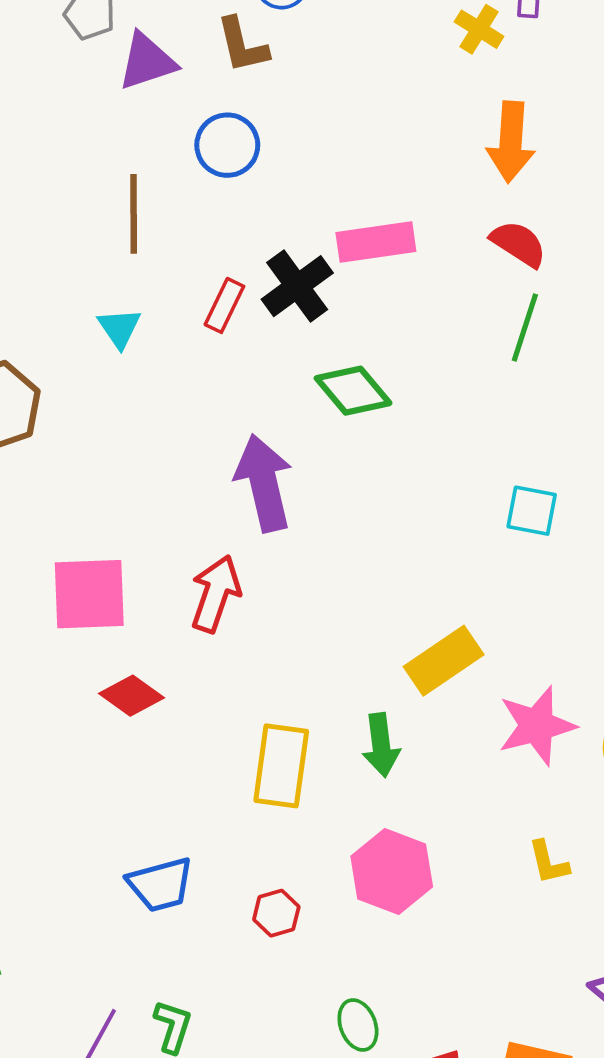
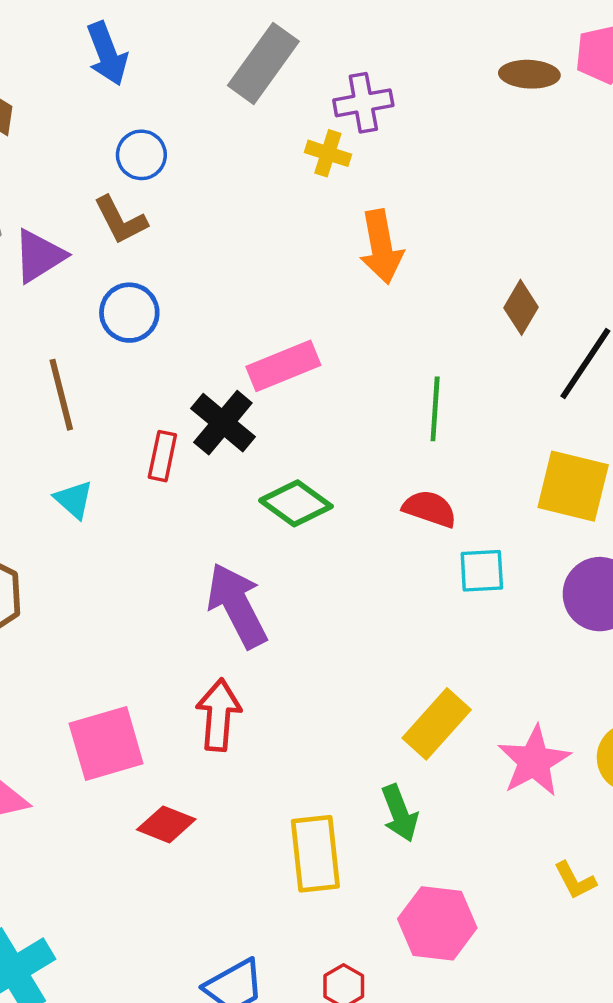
red semicircle: (519, 244) -> (430, 509), moved

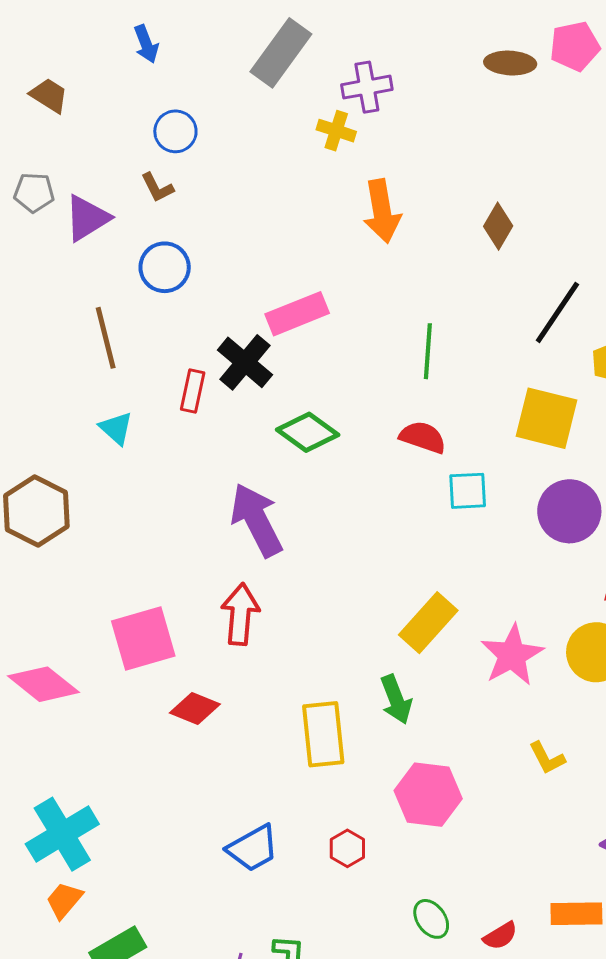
blue arrow: (107, 54) -> (146, 44), size x0.7
brown L-shape: (120, 220) -> (157, 188), size x0.7
brown diamond: (521, 307) -> (498, 226), moved

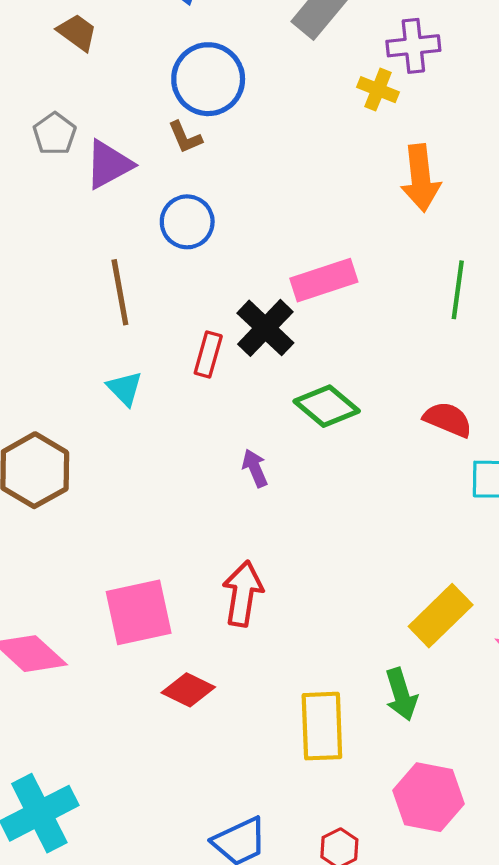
blue circle: (175, 131) -> (208, 79), size x1.6
gray pentagon: (34, 192) -> (55, 134), turned 30
green line: (428, 351) -> (458, 290), moved
purple arrow: (257, 520) -> (255, 468), moved, size x0.5

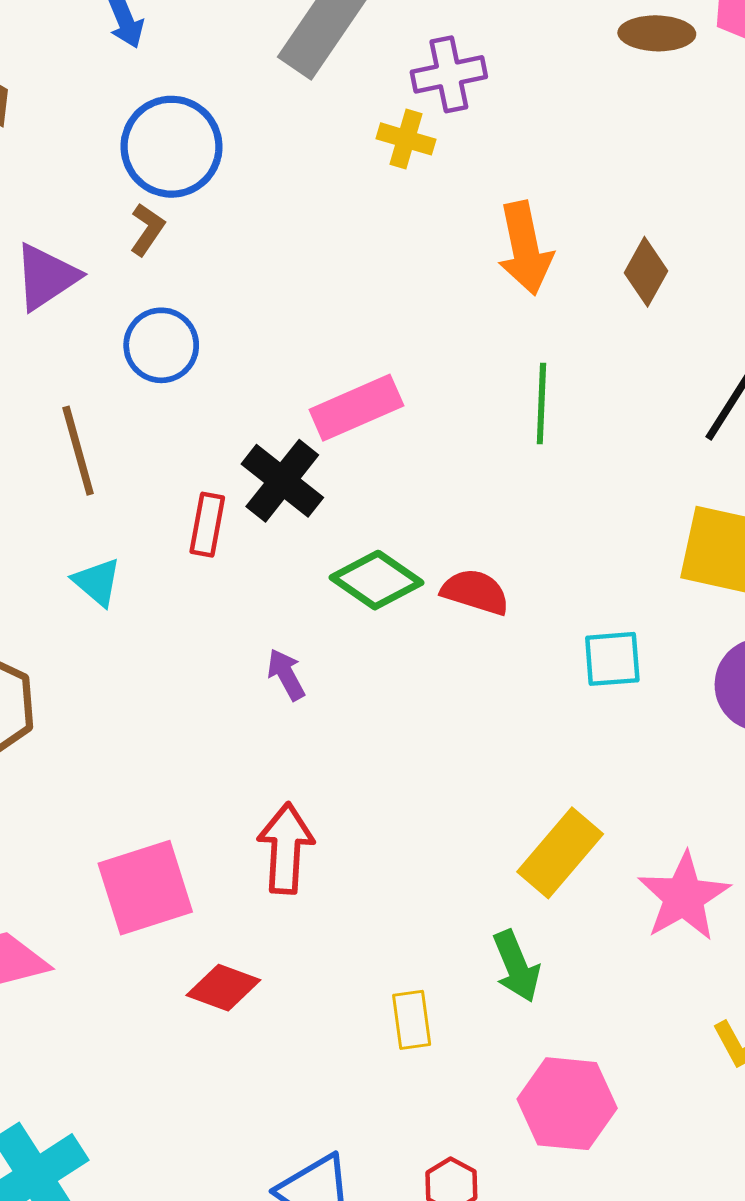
brown L-shape: (185, 137) -> (147, 229), turned -117
orange arrow: (421, 178) -> (525, 248), moved
red semicircle: (448, 419) -> (475, 592), moved
yellow rectangle: (322, 726) -> (412, 1020), size x0.6

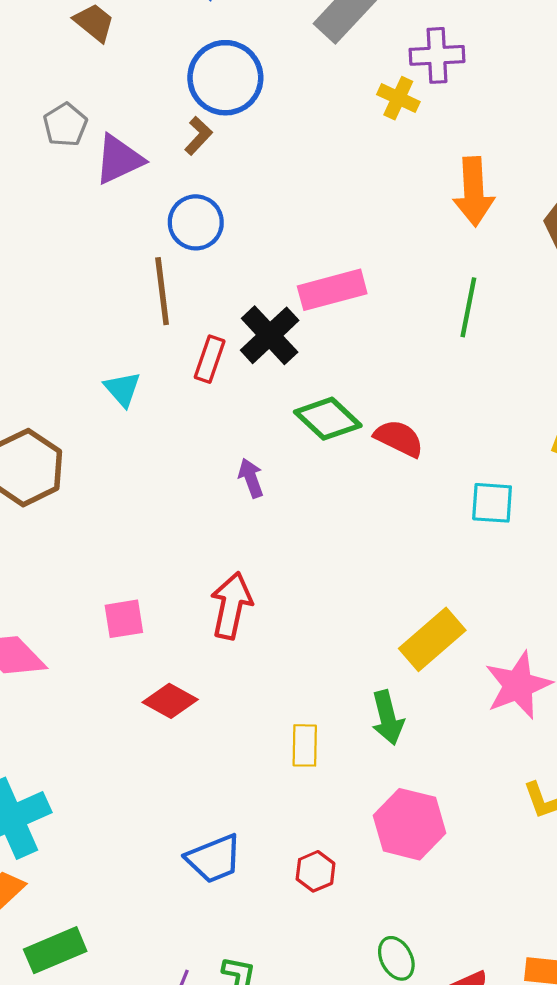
brown line: (78, 451) -> (162, 291), moved
pink square: (145, 888) -> (124, 619), size x0.6

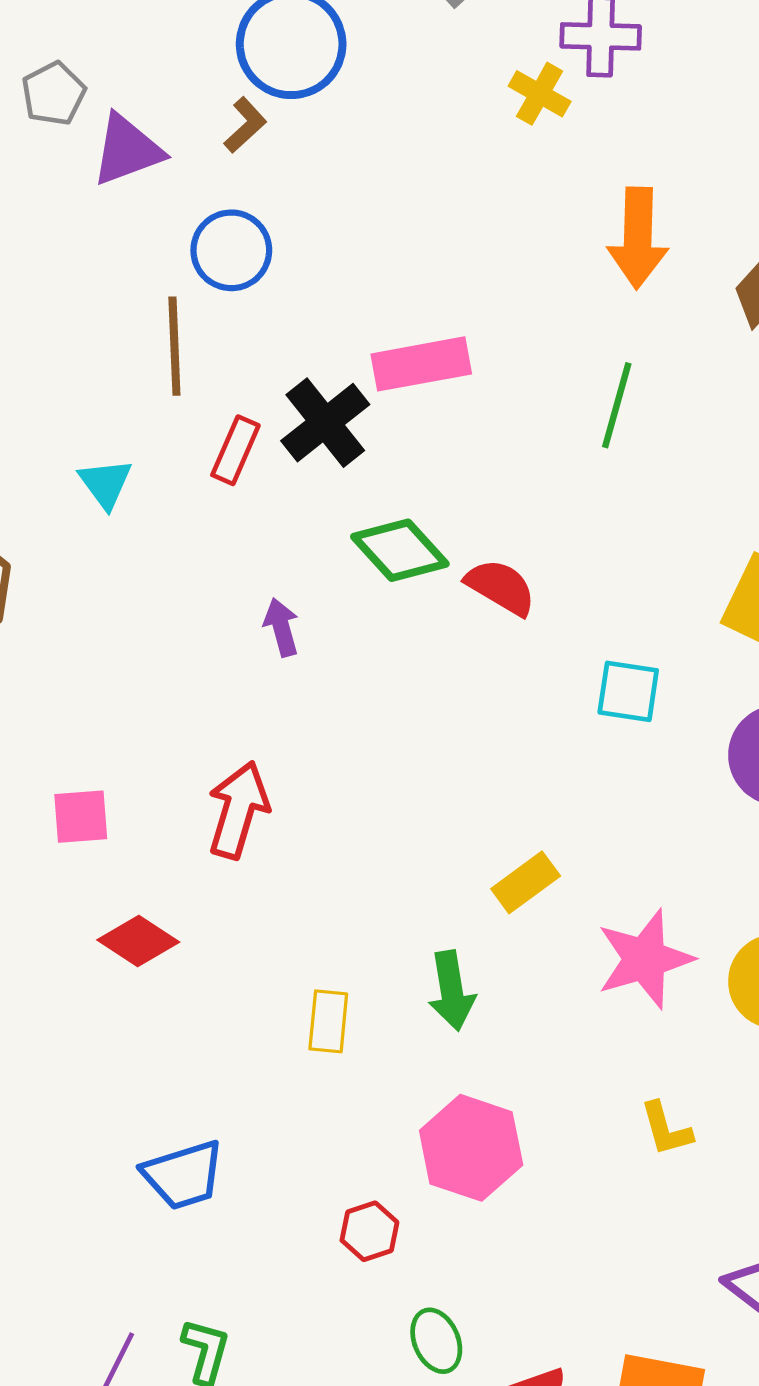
yellow rectangle: (432, 639) -> (526, 882), size x0.7
red hexagon: (316, 871) -> (369, 1231), moved

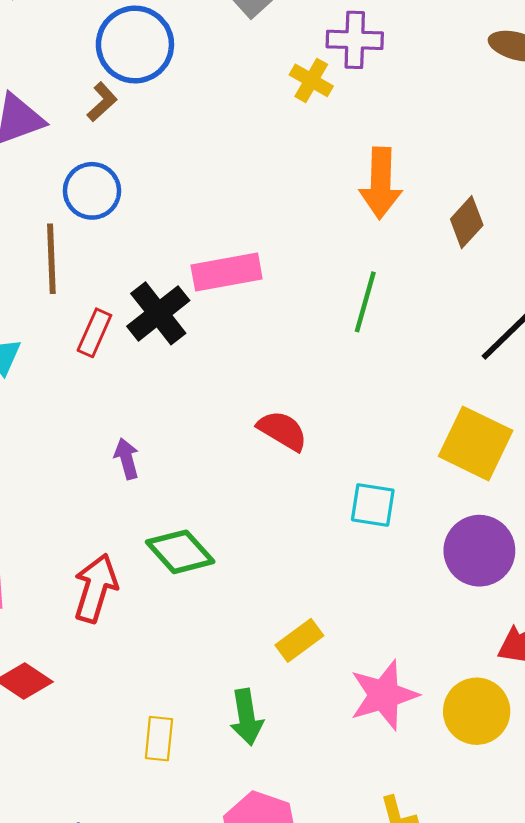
green diamond: (400, 550) -> (180, 552), moved

